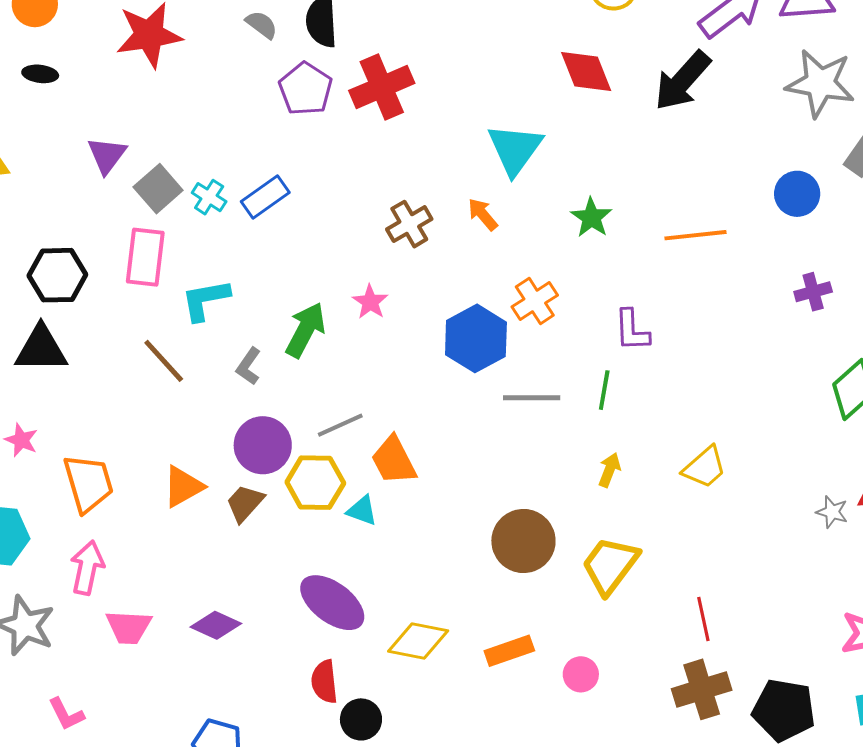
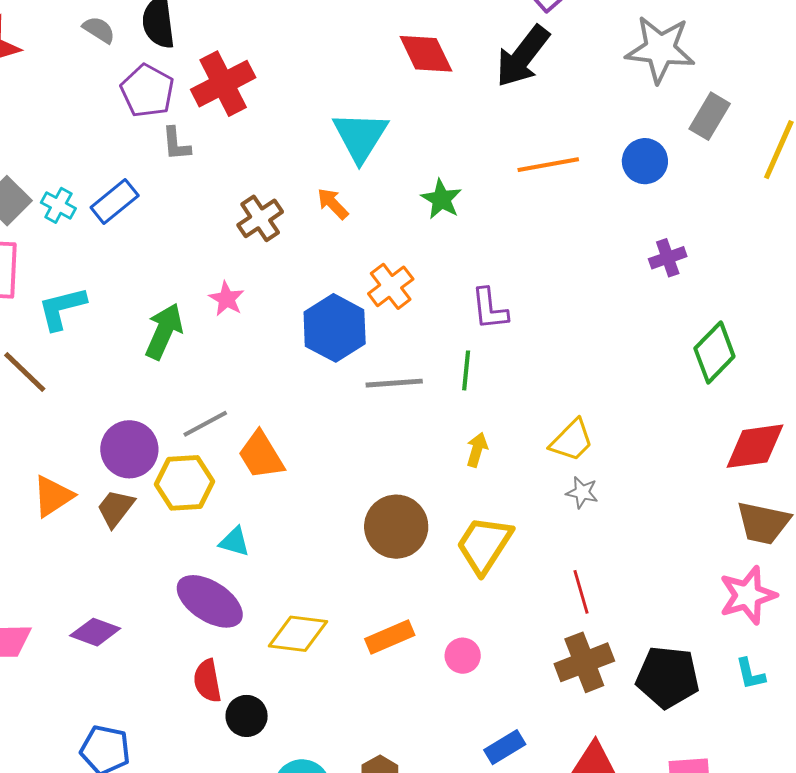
orange line: (695, 235) -> (548, 165), moved
gray L-shape: (249, 366) -> (176, 144), moved, turned -36
cyan triangle: (362, 511) -> (234, 542), moved
gray star: (832, 512) -> (582, 492), moved

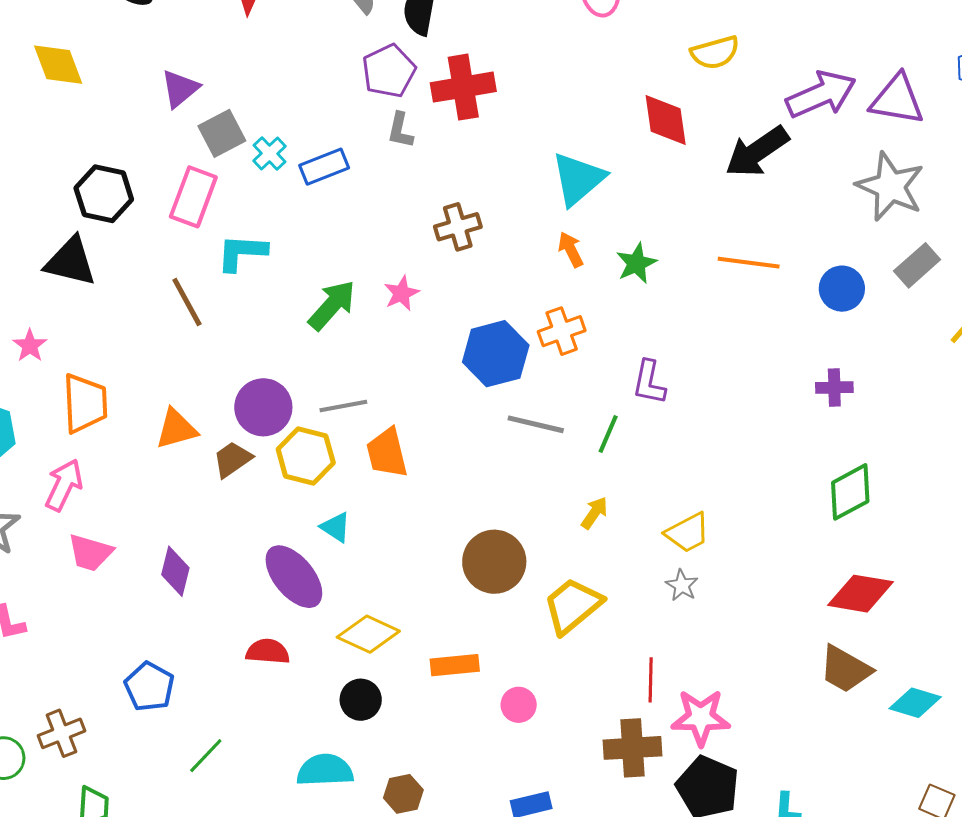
orange arrow: (333, 204) -> (571, 250), moved
pink star: (748, 595) -> (701, 718), moved
purple diamond: (95, 632) -> (175, 571), turned 66
red semicircle: (207, 681) -> (268, 652), turned 87
black circle: (247, 716) -> (361, 700), moved

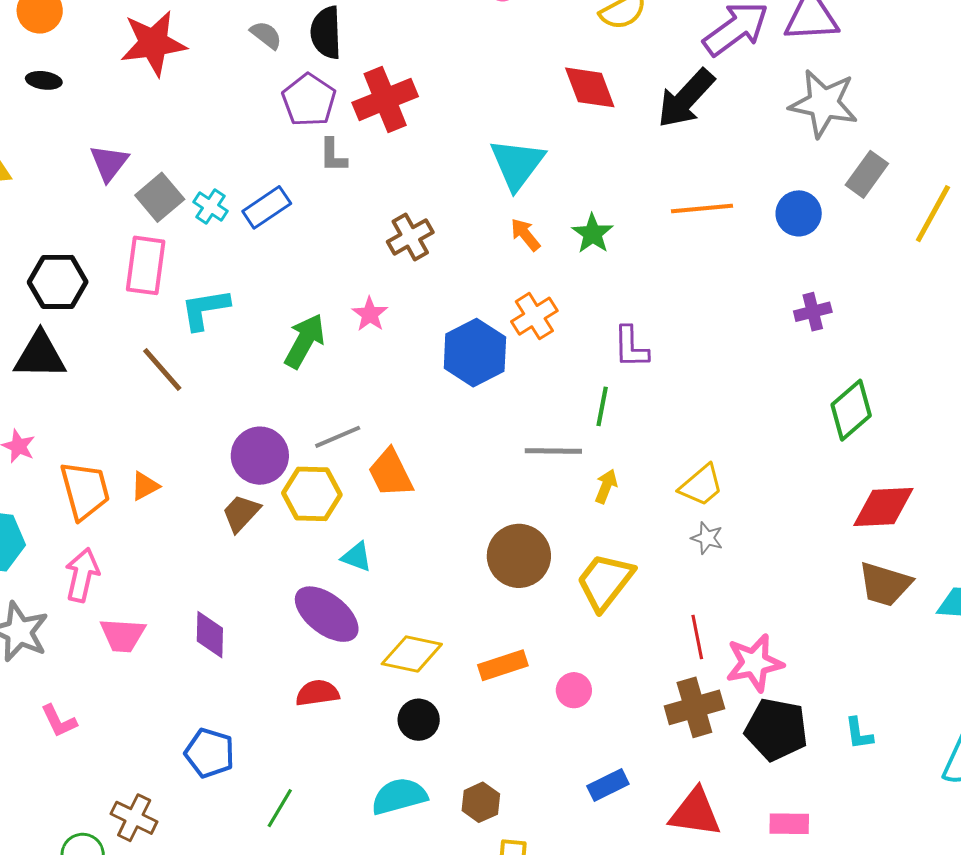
gray line: (536, 424) -> (553, 451), moved
orange triangle: (176, 429) -> (145, 486), moved, size x0.7
brown cross: (62, 733) -> (134, 818), turned -30

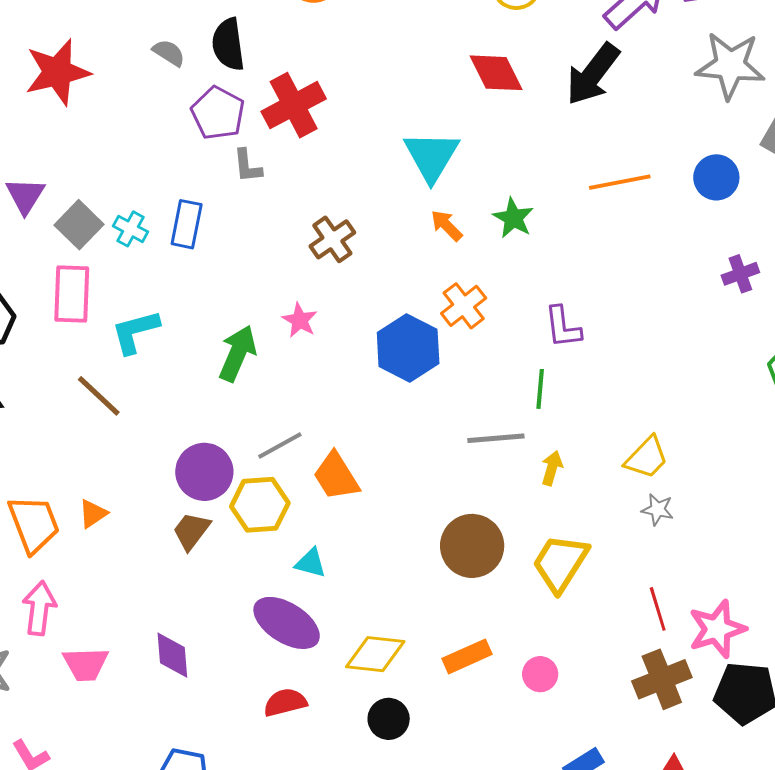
blue rectangle: (267, 207) -> (187, 224), turned -39

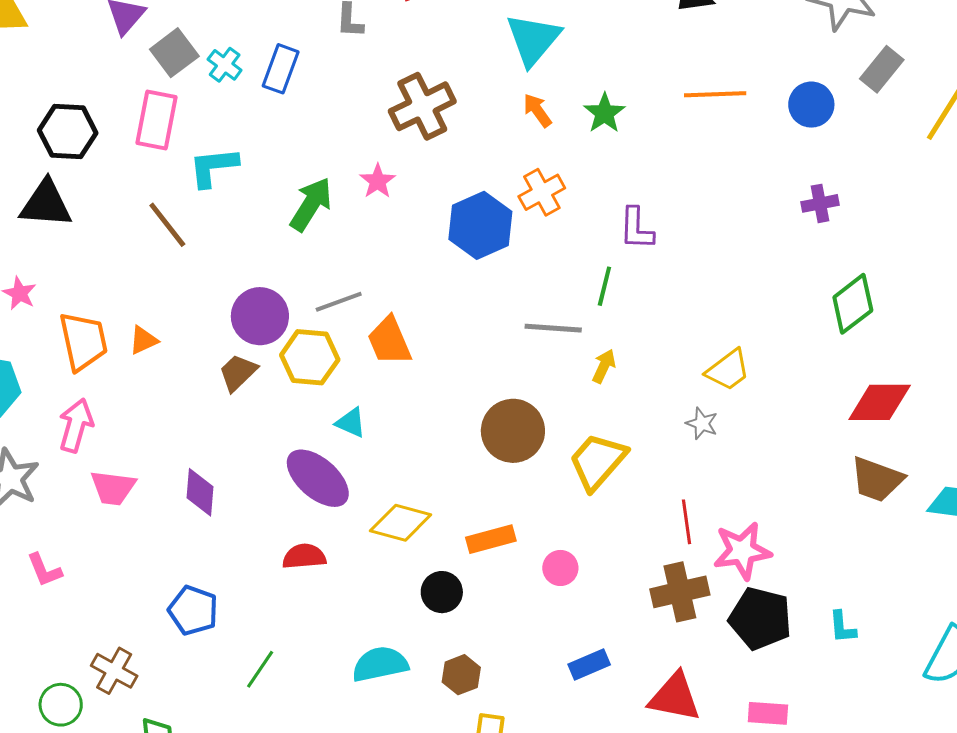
brown cross: (332, 239) -> (422, 106), size x1.4
yellow trapezoid: (646, 458) -> (728, 370), moved
black circle: (389, 719) -> (442, 592), moved

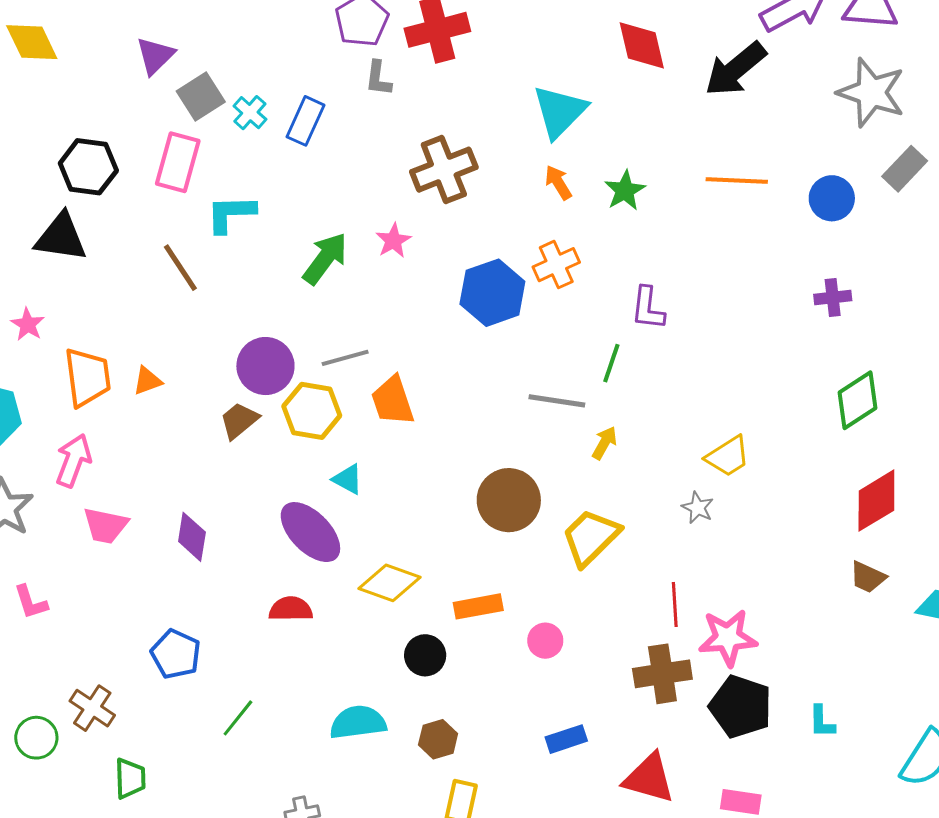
red diamond: (880, 402) -> (876, 501), turned -36
brown trapezoid: (877, 479) -> (868, 577), size x0.7

